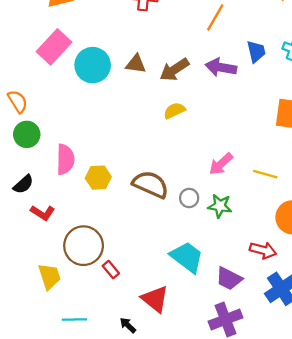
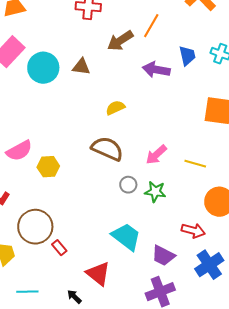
brown arrow: (174, 70) -> (120, 41), moved
pink semicircle: (65, 159) -> (19, 151), turned 60
brown semicircle: (151, 184) -> (107, 149), moved

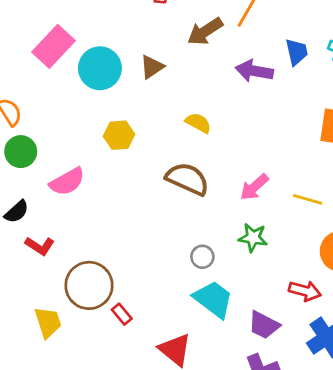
brown triangle: (81, 67) -> (152, 67), turned -42
yellow semicircle: (115, 108) -> (198, 123), turned 54
yellow hexagon: (48, 167) -> (119, 135), moved
gray circle: (128, 185) -> (202, 257), moved

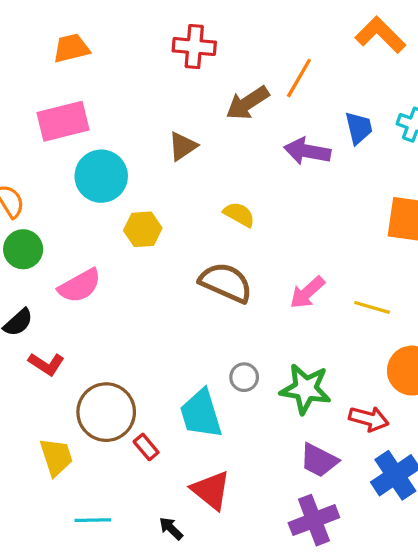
pink rectangle: (53, 46) -> (63, 121), turned 33
cyan circle: (100, 68) -> (101, 176), moved
green star: (253, 238) -> (306, 389), moved, size x1.4
cyan trapezoid: (213, 299) -> (201, 414), moved, turned -144

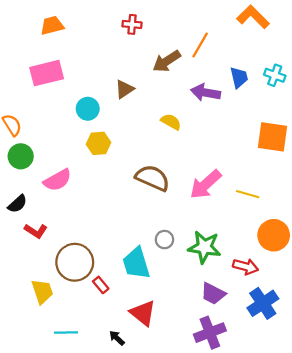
red cross: (194, 47) -> (132, 24), size x0.7
cyan circle: (101, 176) -> (88, 109), moved, size x0.7
yellow semicircle: (239, 214) -> (171, 122), moved
pink arrow: (307, 292) -> (206, 184), size x1.4

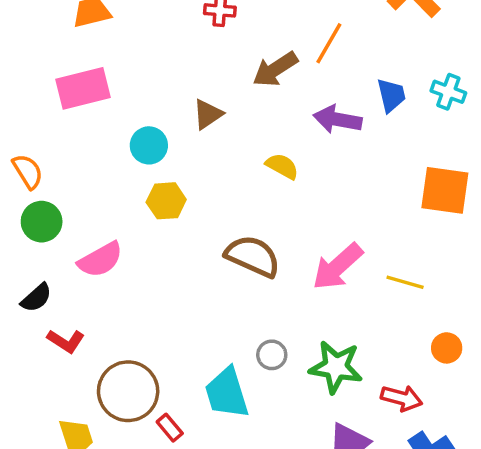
orange circle: (274, 235) -> (447, 348), size x0.6

